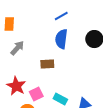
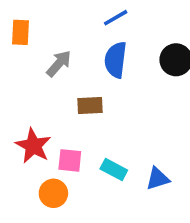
gray arrow: (17, 48) -> (59, 63), moved
pink square: (36, 94) -> (70, 160), turned 32

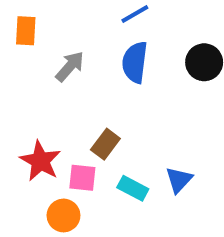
brown rectangle: (90, 106) -> (105, 144), moved, turned -50
blue triangle: (158, 179) -> (179, 180), moved, turned -30

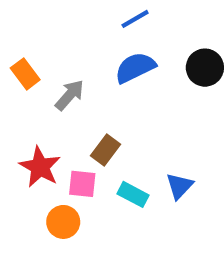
orange rectangle: (26, 31) -> (25, 74), moved, turned -40
blue semicircle: (135, 62) -> (135, 68), turned 57
gray arrow: (70, 66) -> (70, 95), moved

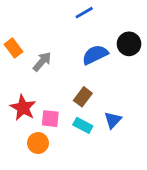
blue semicircle: (135, 68) -> (95, 55), moved
brown rectangle: (106, 150) -> (83, 97), moved

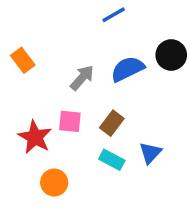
gray arrow: (42, 62) -> (82, 78), moved
pink square: (50, 119) -> (70, 121), moved

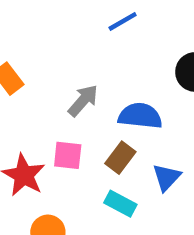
blue semicircle: (128, 69) -> (140, 116), moved, turned 32
blue triangle: (150, 153) -> (167, 177), moved

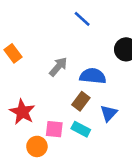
blue line: (123, 21) -> (82, 19), turned 72
pink square: (68, 155) -> (54, 129), moved

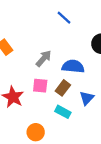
pink square: (54, 129) -> (40, 86), moved
orange circle: (37, 146) -> (36, 132), moved

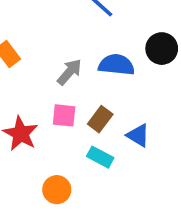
blue semicircle: (73, 66) -> (116, 65), moved
blue triangle: (87, 98) -> (138, 135), turned -42

